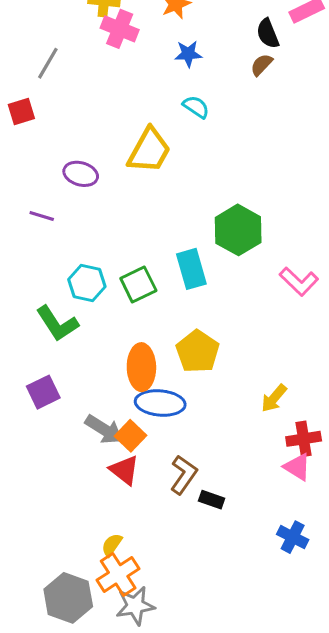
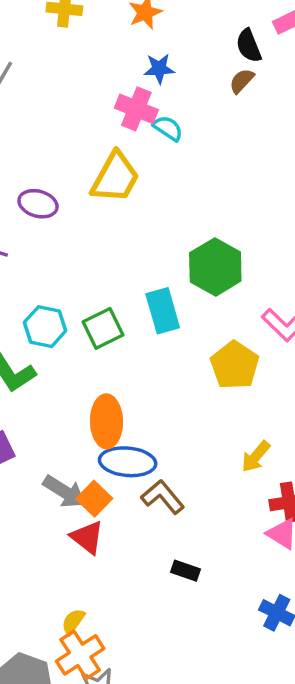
pink cross: (120, 29) -> (136, 109), moved
yellow pentagon: (198, 352) -> (235, 365), moved
brown L-shape: (184, 475) -> (163, 497), moved, turned -75

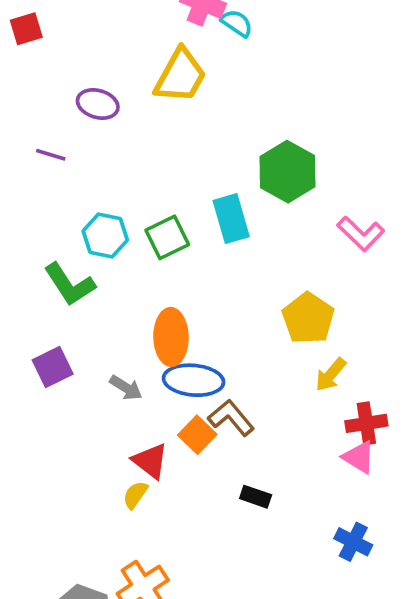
yellow pentagon: (235, 365) -> (308, 318), moved
gray arrow: (64, 492) -> (126, 388), moved, size x0.7
orange square: (94, 499) -> (197, 435), moved
yellow semicircle: (73, 622) -> (135, 495), moved

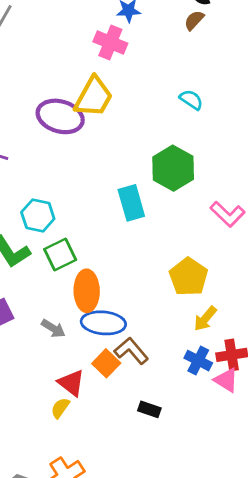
cyan semicircle: (237, 23) -> (191, 100), moved
purple ellipse: (98, 104) -> (60, 116), moved, size x1.5
green square: (167, 237) -> (60, 255), moved
blue cross: (353, 542) -> (198, 361), moved

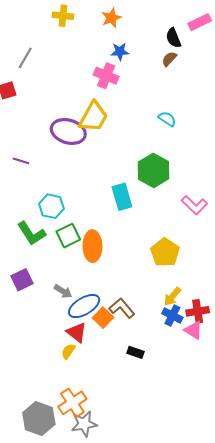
orange ellipse: (87, 291) -> (92, 246), moved
yellow arrow: (205, 319) -> (172, 297), moved
blue ellipse: (103, 323) -> (84, 306), moved, turned -36

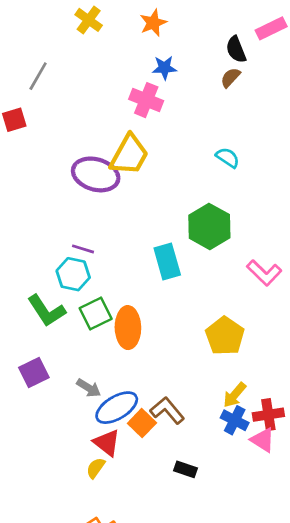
yellow cross: (63, 16) -> (89, 20), turned 30
purple line: (21, 161) -> (83, 249), moved

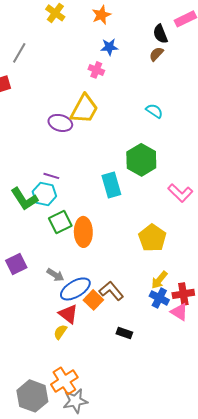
pink cross: (146, 100) -> (96, 70), size x0.7
purple ellipse: (96, 174) -> (60, 123), size x0.7
green L-shape: (46, 311) -> (24, 199), moved

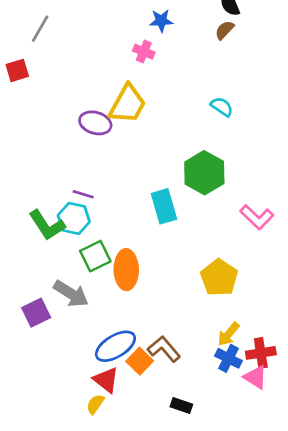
gray arrow: (55, 275) -> (71, 294), moved, size x1.5

